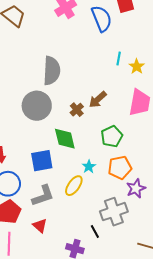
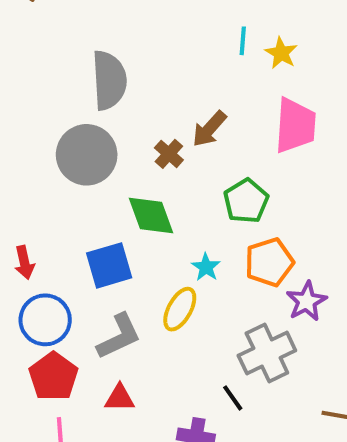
red triangle: (40, 226) -> (120, 398), turned -35

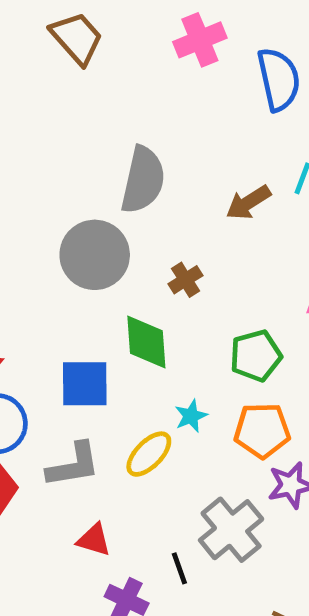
brown arrow: (209, 129) -> (248, 202), moved
gray cross: (267, 353) -> (231, 530), turned -30
red triangle: (120, 398) -> (94, 540), moved

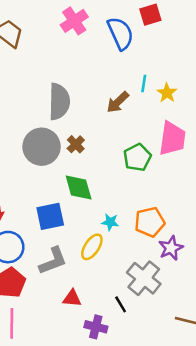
brown cross: (185, 280) -> (76, 144), moved
green pentagon: (256, 356) -> (137, 158), moved
cyan star: (191, 416) -> (110, 222), turned -30

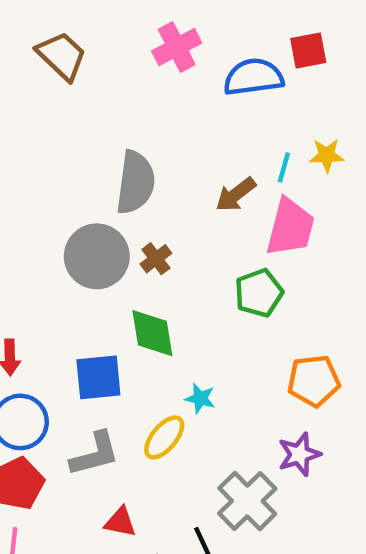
blue semicircle: (120, 33) -> (254, 77), turned -80
yellow star: (167, 93) -> (327, 155), moved, turned 30
pink trapezoid: (172, 139) -> (290, 227), moved
orange pentagon: (150, 222) -> (314, 381), moved

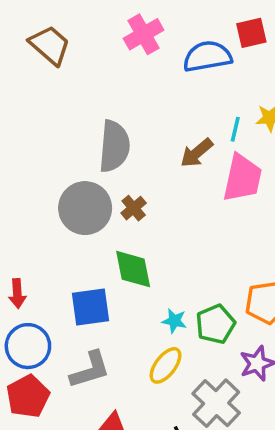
green pentagon: (259, 293) -> (215, 324), moved
yellow ellipse: (164, 437) -> (166, 365), moved

